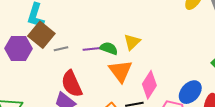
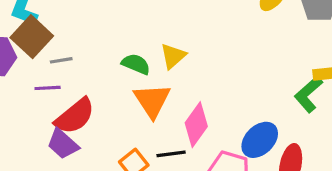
purple line: (91, 49) -> (48, 88), moved
red semicircle: (72, 84) -> (75, 116), turned -108

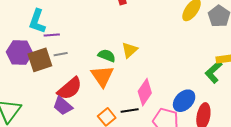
brown square: (32, 37) -> (40, 60), moved, turned 30
purple line: (48, 88) -> (52, 35), moved
orange triangle: (152, 101) -> (102, 76), moved

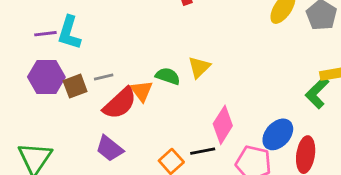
purple line: (52, 35) -> (45, 34), moved
brown square: (40, 60) -> (75, 86), size x0.7
orange triangle: (102, 76) -> (142, 91), moved, size x0.7
red semicircle: (70, 88) -> (120, 103), moved

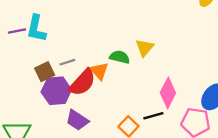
purple hexagon: (46, 77) -> (56, 91), moved

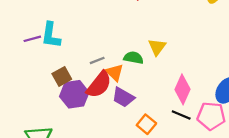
gray line: (67, 62) -> (97, 60), moved
black line: (153, 116) -> (181, 115), moved, turned 42
purple trapezoid: (77, 120) -> (123, 97), moved

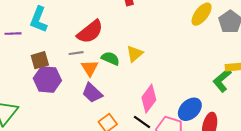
purple line: (32, 39) -> (13, 34), moved
red semicircle: (99, 85) -> (90, 32), moved

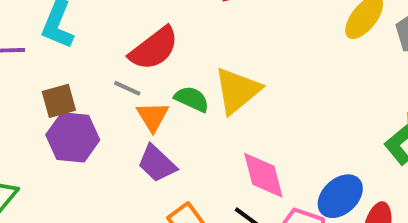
gray line: (76, 53) -> (127, 88), turned 32
yellow triangle: (135, 54) -> (237, 91), size x1.5
pink diamond: (149, 99) -> (263, 175), turned -52

